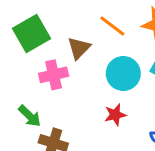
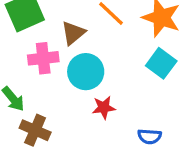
cyan circle: (123, 74) -> (86, 72), moved

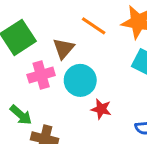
red star: (104, 108) -> (101, 109), turned 30

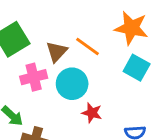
orange line: (94, 26) -> (88, 47), moved

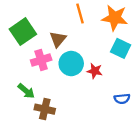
orange line: (88, 47) -> (80, 13), moved, turned 42
red star: (92, 113) -> (95, 71), moved

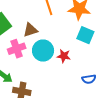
brown triangle: (58, 39) -> (30, 30), turned 35

